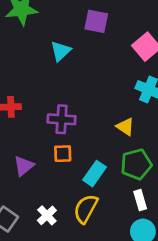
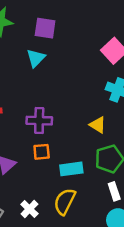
purple square: (96, 21) -> (45, 28), moved
cyan rectangle: (95, 174) -> (71, 169), turned 50

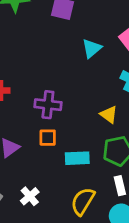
cyan triangle: (36, 58) -> (92, 48), moved
yellow semicircle: (65, 201) -> (83, 201), moved

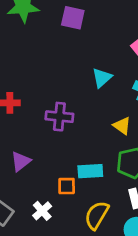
cyan triangle: (92, 48) -> (102, 78), moved
orange square: (48, 138) -> (67, 186), moved

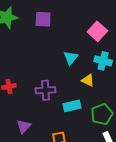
yellow triangle: (122, 126) -> (88, 80), moved
cyan rectangle: (90, 171) -> (72, 106), moved

